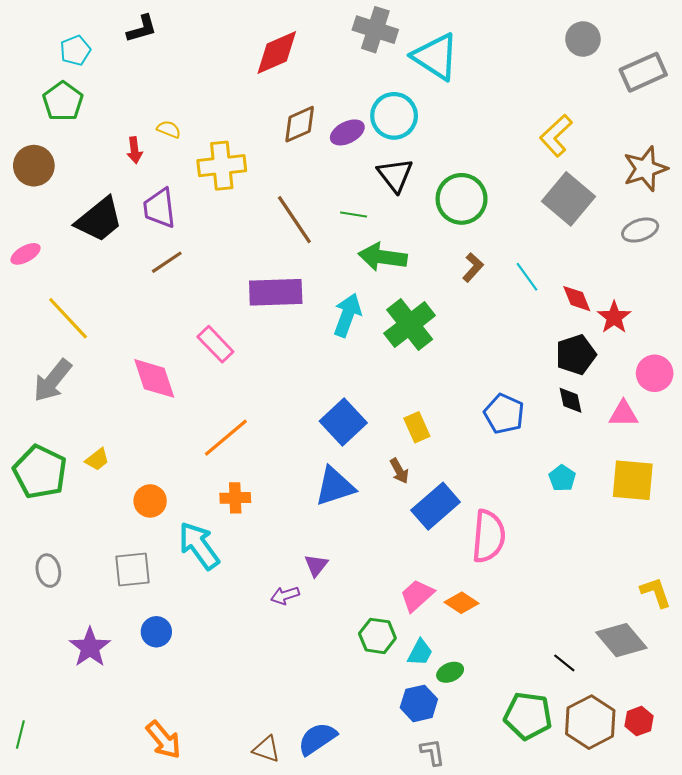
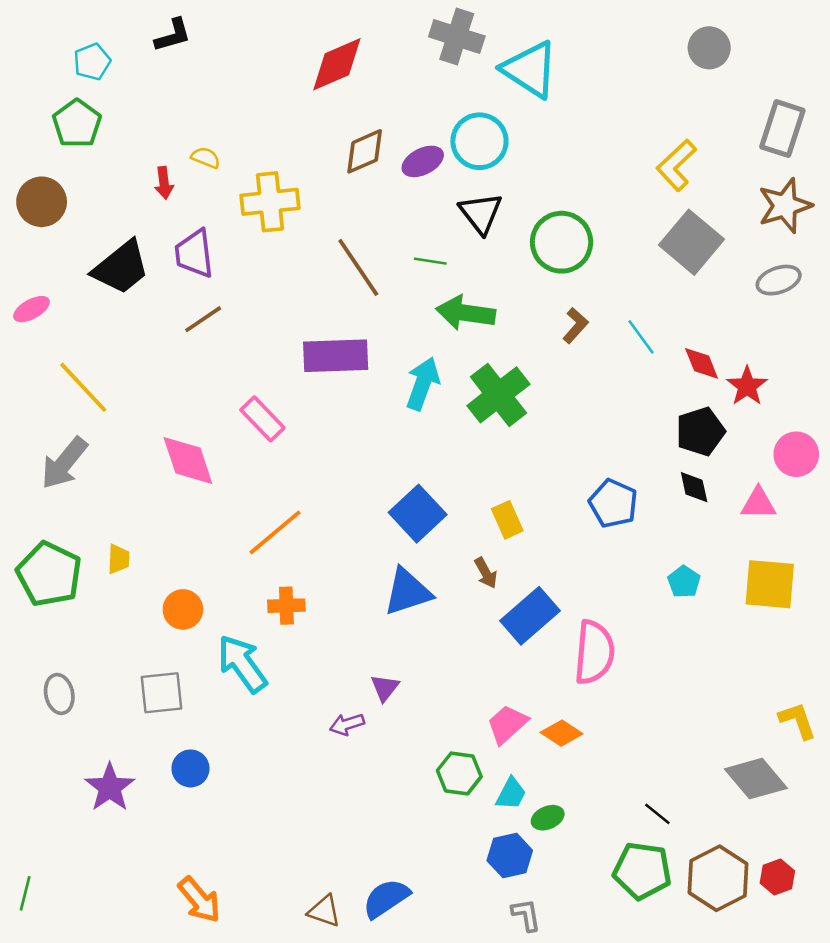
gray rectangle: (643, 72) -> (782, 129), moved, turned -48
yellow trapezoid: (97, 459) -> (119, 559), turned -50
black line: (564, 663) -> (657, 814), moved

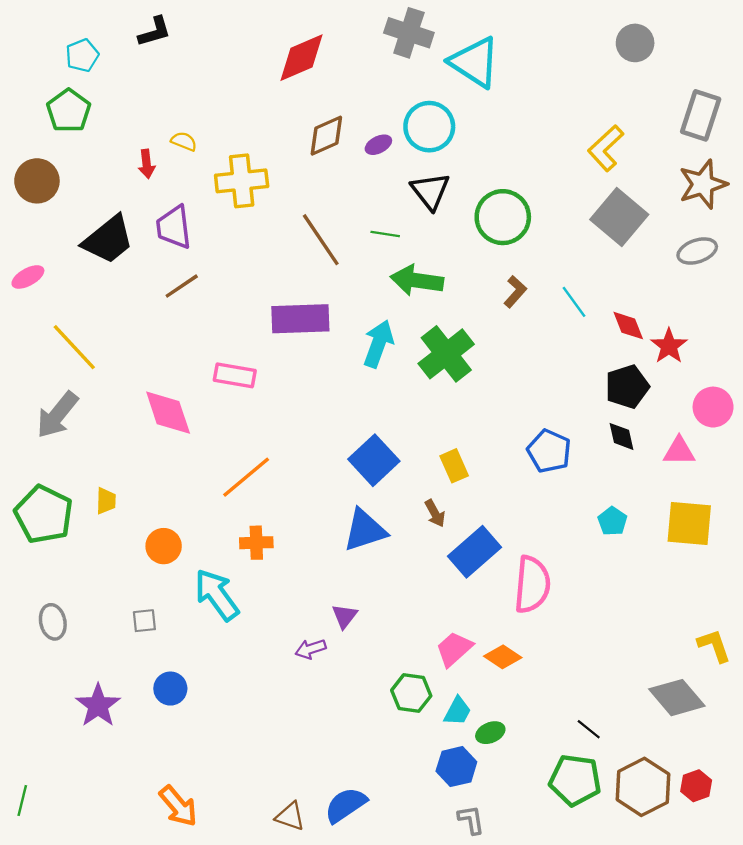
purple ellipse: (423, 161) -> (378, 145), size x0.7
pink rectangle: (262, 419) -> (235, 375), turned -36
gray square: (161, 693) -> (144, 621), size x0.6

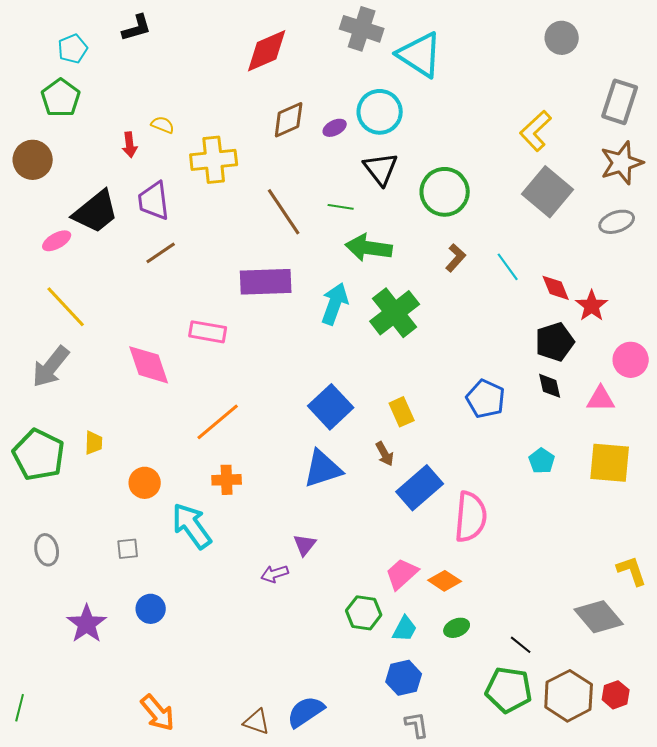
pink ellipse: (28, 277) -> (57, 241), moved
green ellipse: (490, 733) -> (457, 628), moved

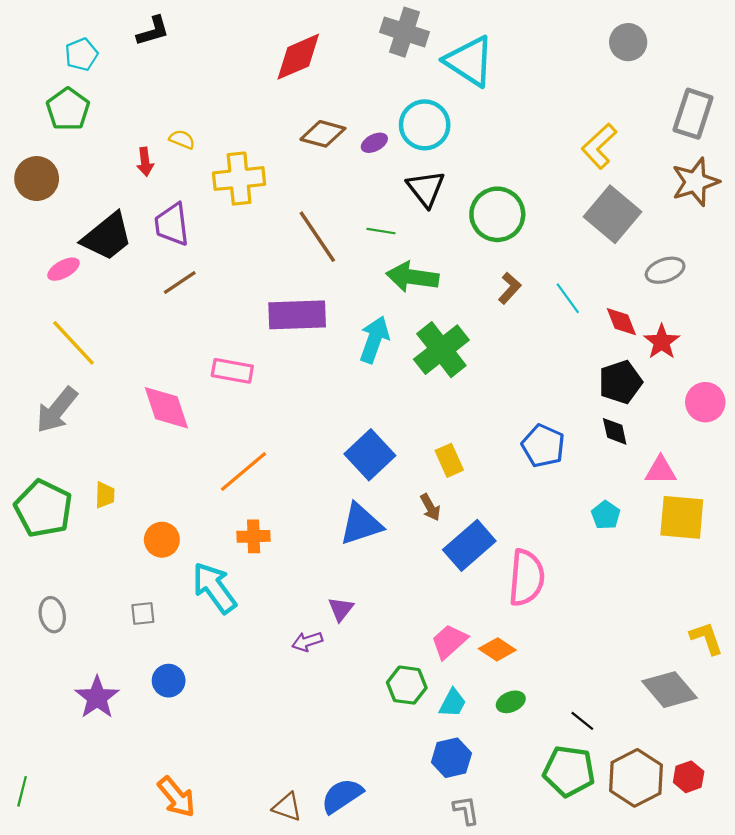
brown diamond: (289, 120) -> (323, 134), turned 39
gray ellipse: (617, 222) -> (665, 270), moved
pink triangle: (601, 399) -> (661, 470), moved

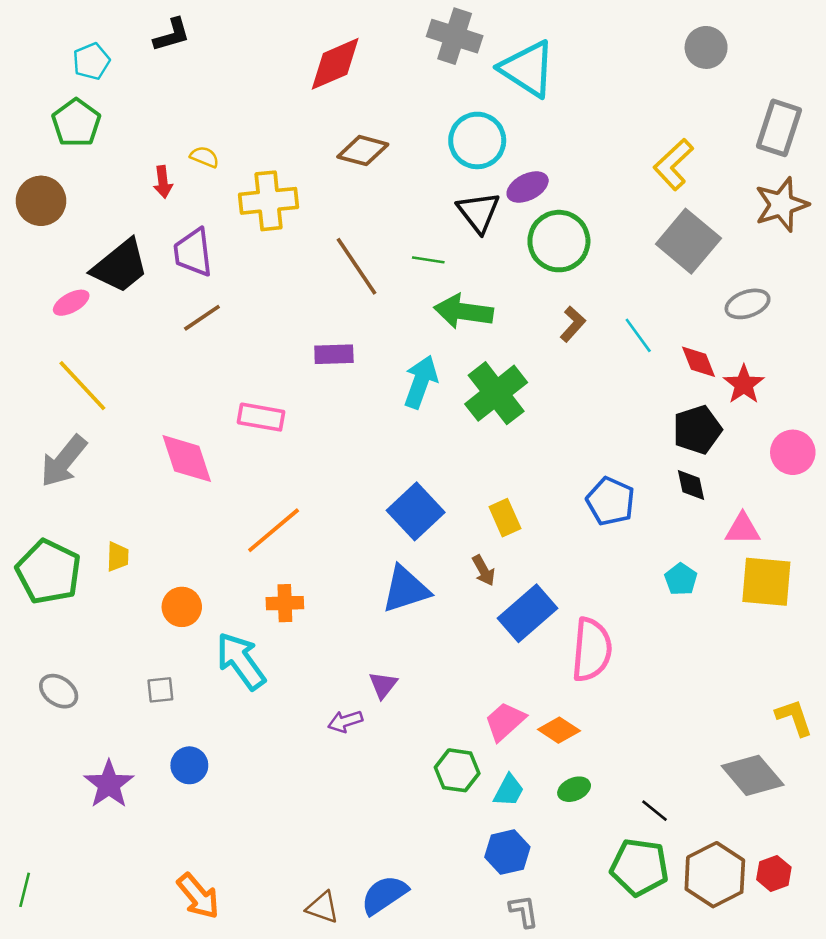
purple ellipse: (374, 143) -> (528, 187), moved, size x1.4
purple rectangle: (297, 315) -> (334, 354), size x0.6
gray ellipse: (52, 615) -> (59, 691), turned -44

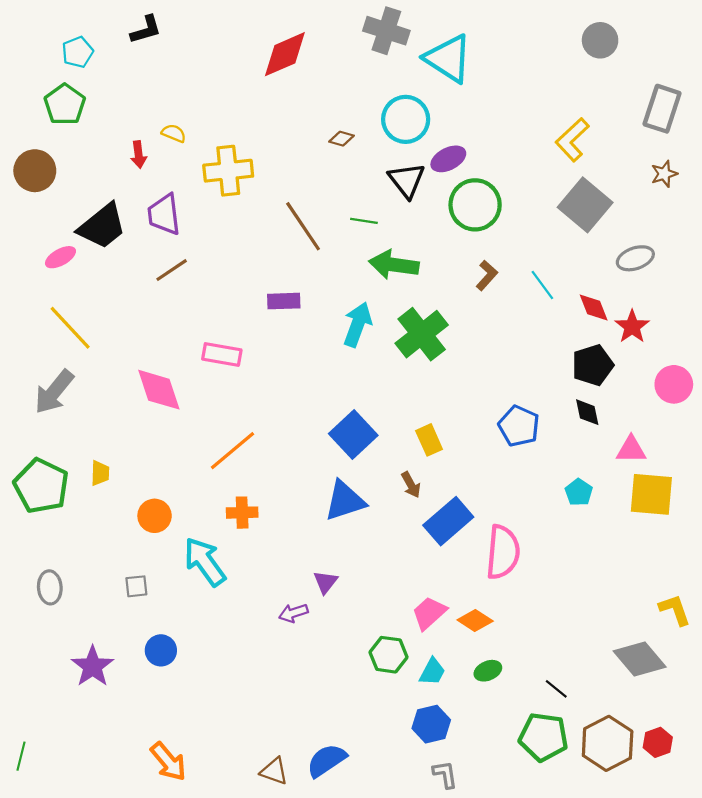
brown diamond: (363, 151) -> (341, 139), moved, size x0.6
brown star: (781, 205) -> (664, 174), size x0.6
gray ellipse: (59, 691) -> (50, 587), turned 52

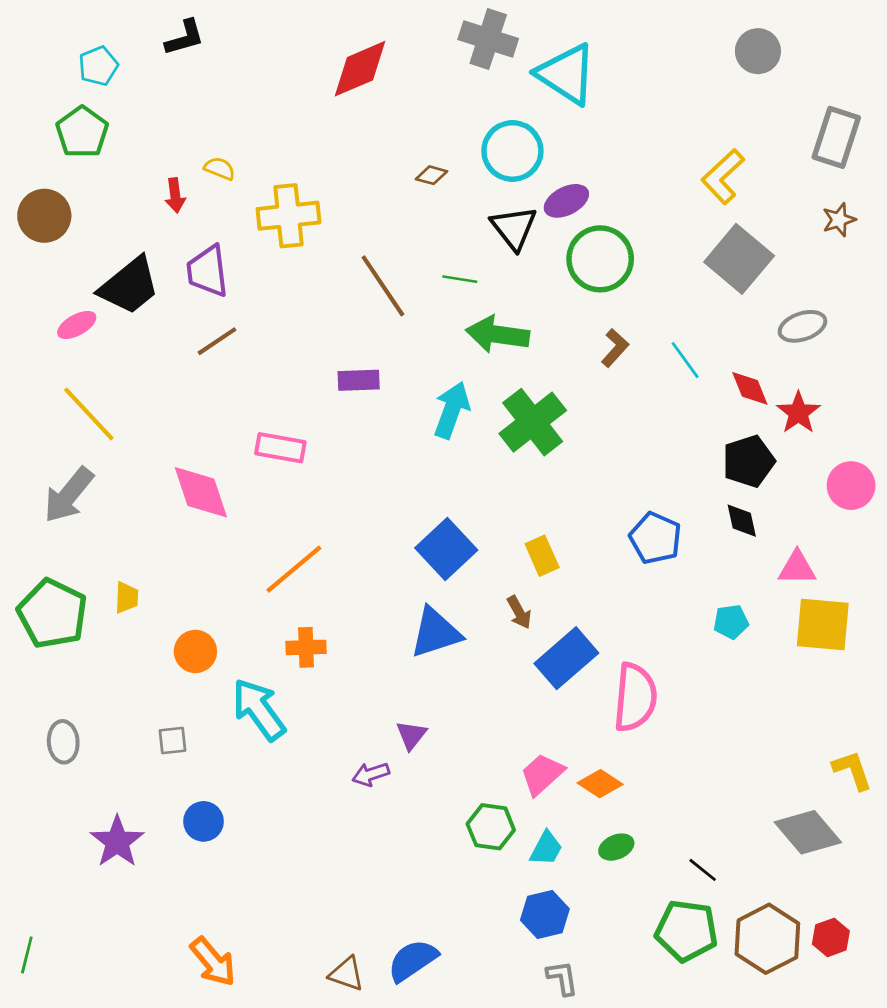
cyan pentagon: (579, 492) -> (731, 622), turned 30

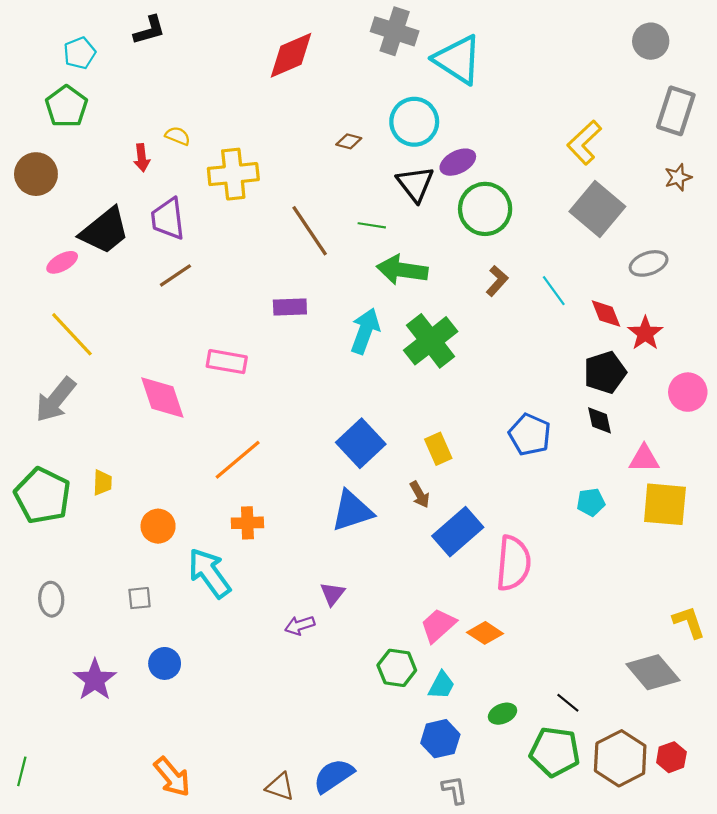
gray circle: (758, 51) -> (651, 41), moved
green ellipse: (616, 847) -> (502, 714), moved

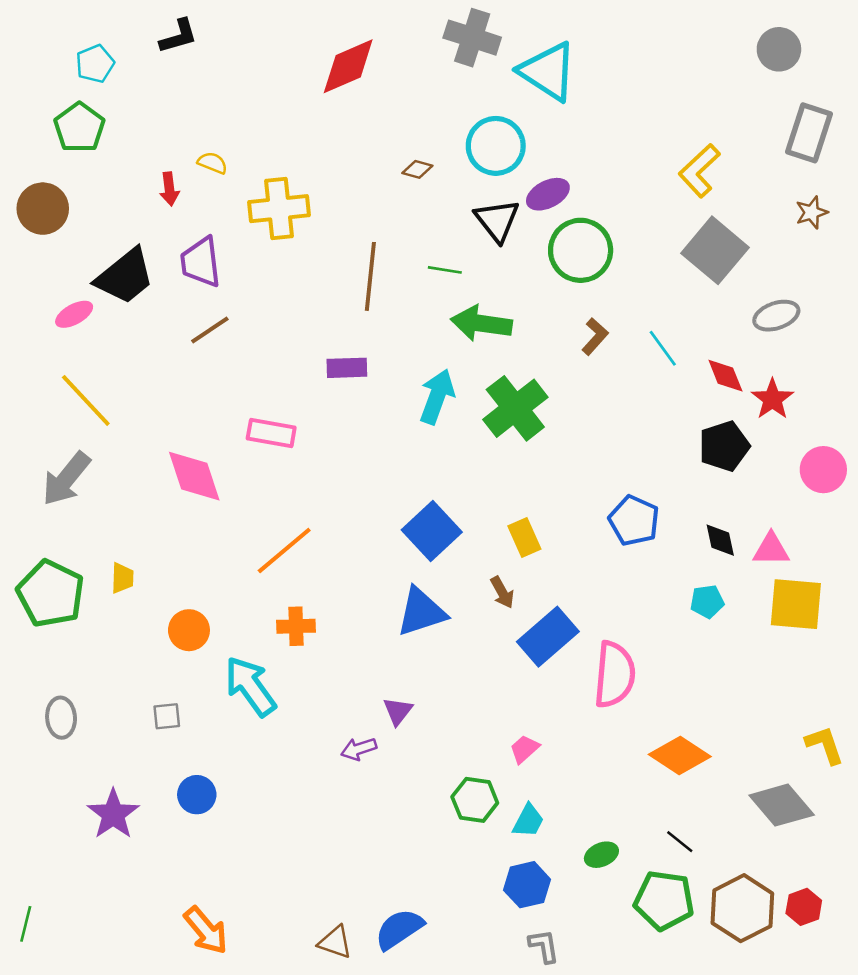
brown line: (310, 231) -> (370, 276), turned 40
black diamond: (599, 420) -> (720, 540), moved
pink trapezoid: (438, 625) -> (524, 749), size x0.7
orange diamond: (485, 633) -> (680, 755), moved, size x1.4

